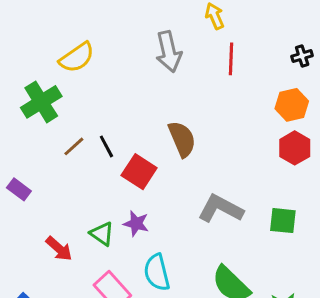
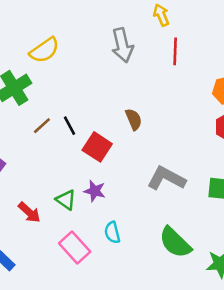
brown semicircle: (182, 139) -> (134, 119), size x0.7
cyan semicircle: (157, 272) -> (112, 232), size x0.7

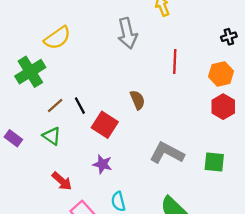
red line: (175, 51) -> (175, 62), moved
green triangle: (66, 200) -> (52, 136), moved
red arrow: (29, 212) -> (62, 181), moved

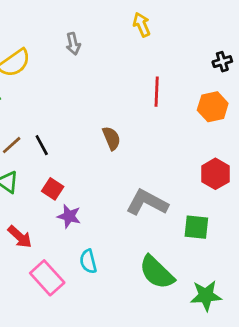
gray arrow: (127, 33) -> (73, 44), moved, size x0.6
red hexagon: (223, 107) -> (215, 174), moved
red square: (105, 125) -> (53, 189), moved, size x0.7
green square: (214, 162) -> (196, 227), moved

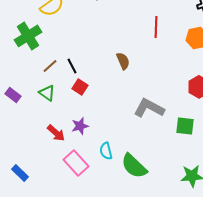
red square: (53, 189) -> (80, 87), moved
purple star: (69, 216) -> (80, 126), moved, turned -30
green semicircle: (157, 272) -> (134, 166), moved

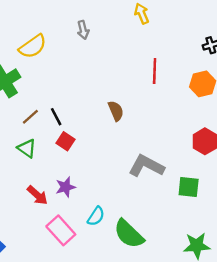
cyan semicircle: (106, 151) -> (96, 216), turned -132

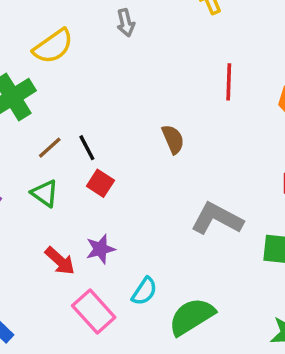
green semicircle: (129, 234) -> (192, 317), turned 104

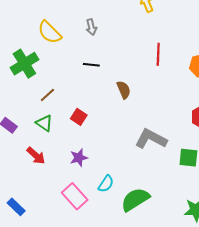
gray arrow: (126, 23) -> (91, 27), moved
yellow semicircle: (53, 46) -> (50, 32), turned 80
black line: (87, 148) -> (91, 65), moved, turned -56
red arrow: (60, 261) -> (36, 156), moved

